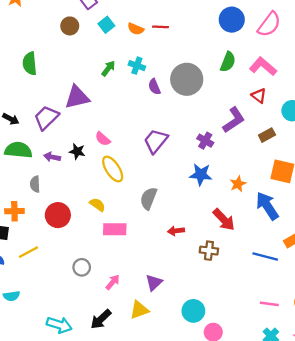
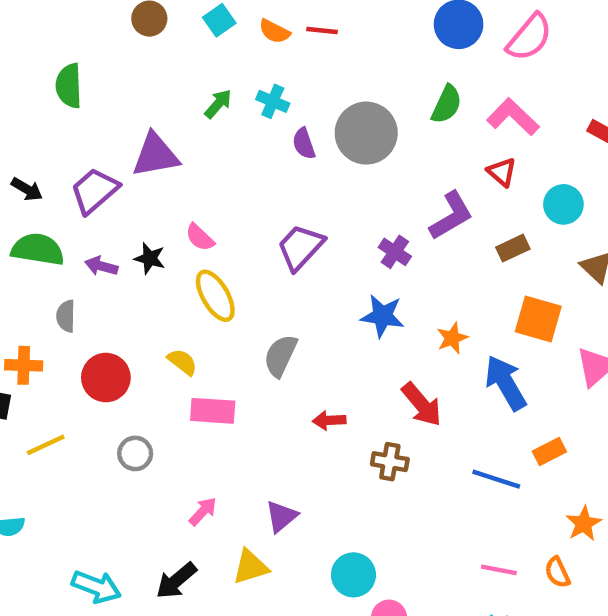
gray circle: (82, 267) -> (135, 453), moved

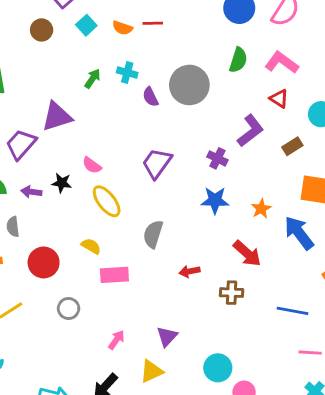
blue line: (496, 479) -> (292, 311), moved

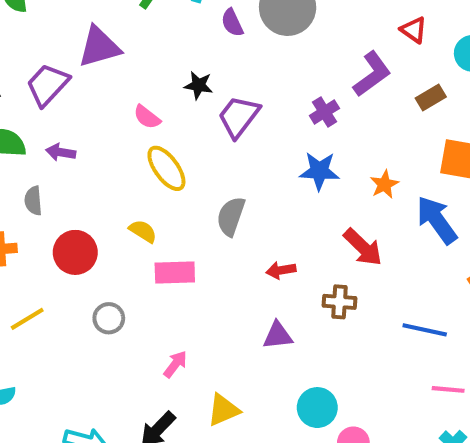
purple cross: (217, 158) -> (324, 112), turned 30
black star: (62, 183) -> (198, 85), moved
purple triangle: (167, 337) -> (278, 335), moved, turned 40

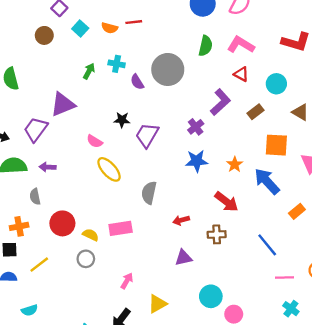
yellow semicircle: (143, 231) -> (91, 235), moved
blue line: (425, 330) -> (267, 245), turned 45

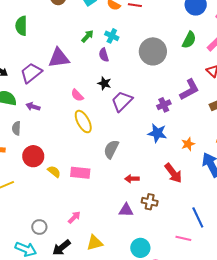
purple semicircle: (137, 82) -> (104, 55), moved
brown cross: (217, 234) -> (150, 202), moved
gray circle: (86, 259) -> (39, 227), moved
pink line: (284, 277) -> (183, 238), moved

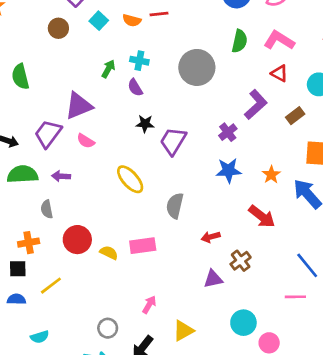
pink semicircle: (77, 95) -> (86, 141), moved
brown cross: (150, 202) -> (241, 261), turned -35

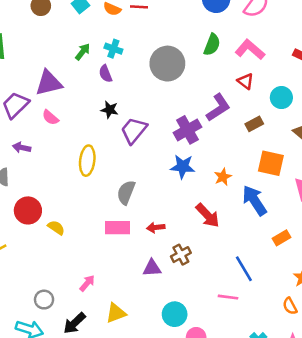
purple cross: (228, 132) -> (187, 130), size x1.5
yellow ellipse: (130, 179) -> (87, 161), turned 40
pink rectangle: (143, 246) -> (117, 228), moved

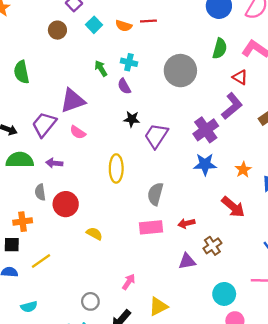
green arrow: (83, 52) -> (101, 68), turned -63
red triangle: (245, 81) -> (240, 77), moved
red circle: (28, 210) -> (66, 204), moved
cyan circle: (175, 314) -> (224, 294), moved

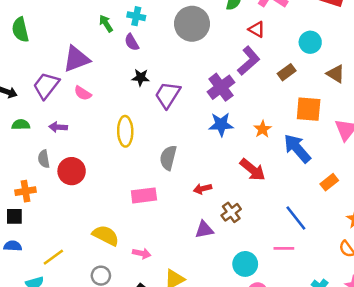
green semicircle: (20, 160) -> (21, 125), size x0.6
pink rectangle: (151, 227) -> (144, 195), moved
yellow semicircle: (94, 234) -> (106, 235), moved, size x1.5
yellow line: (41, 261) -> (53, 257), moved
pink arrow: (129, 282) -> (142, 253), turned 70

